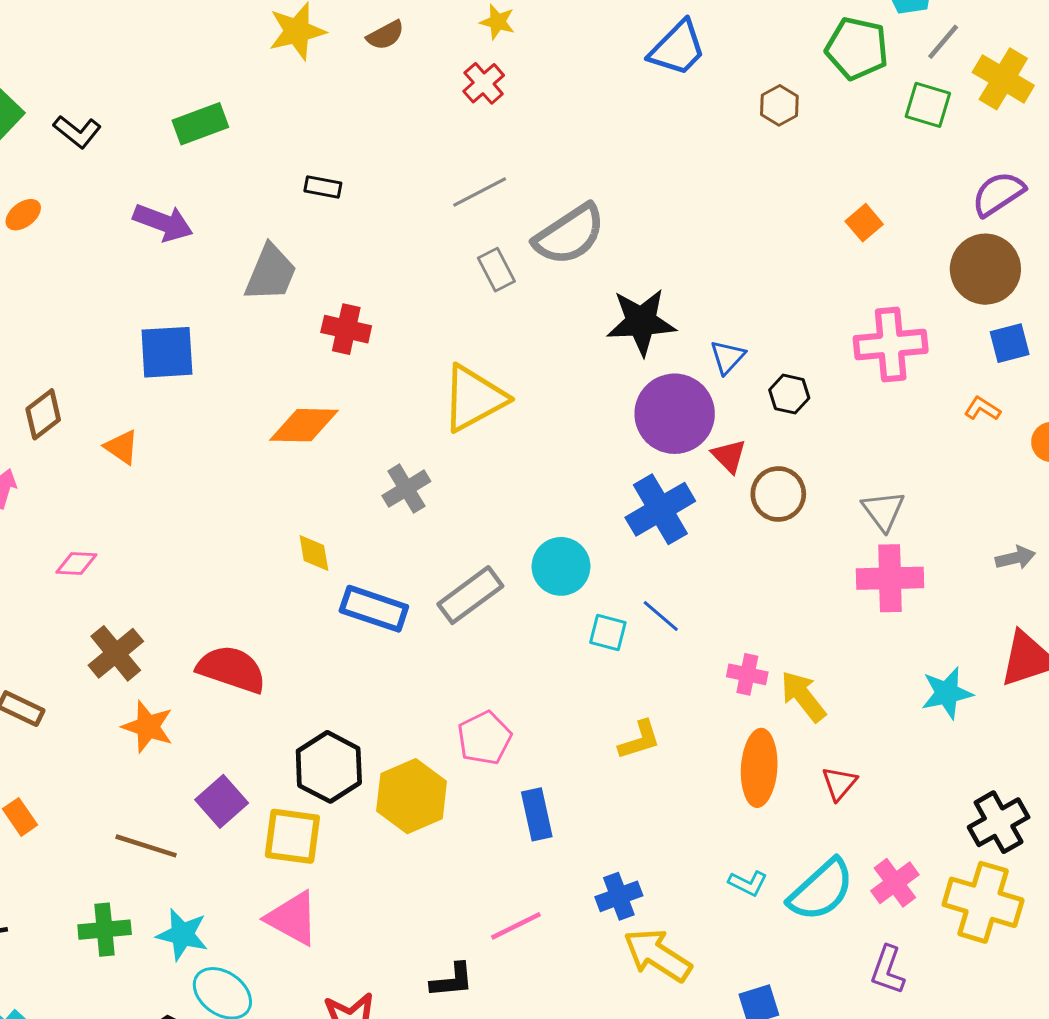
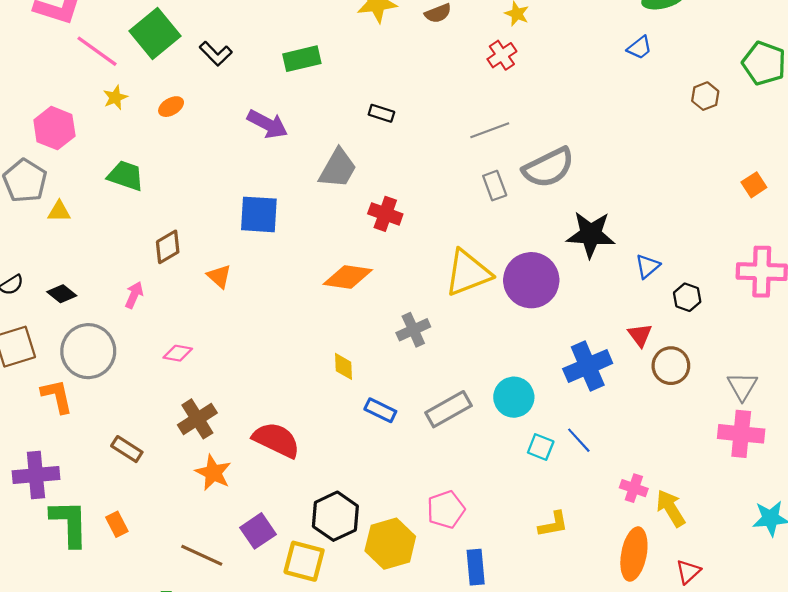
blue trapezoid: (677, 48) -> (639, 48), size x0.6
purple circle: (675, 414) -> (531, 280), moved
blue rectangle: (374, 609) -> (380, 410), size x0.7

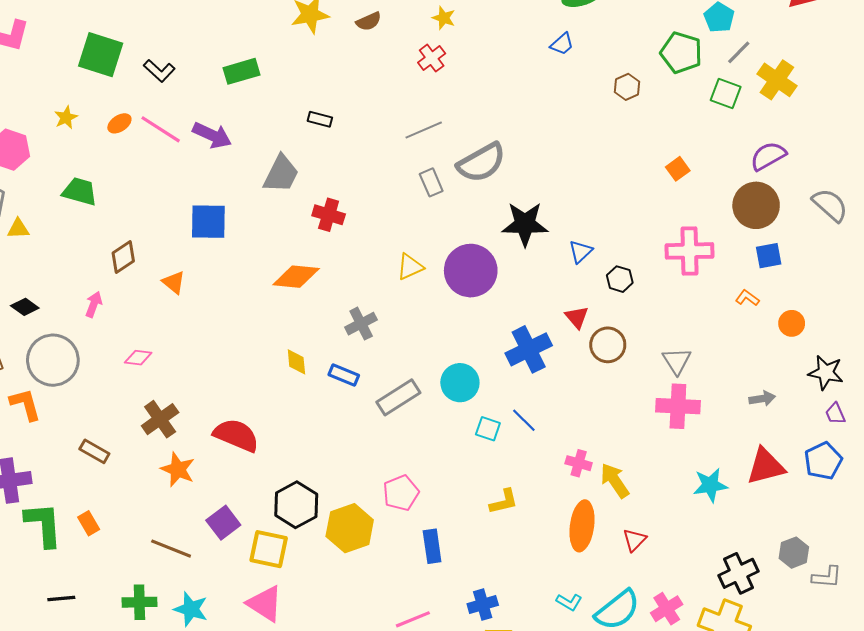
green square: (155, 33) -> (101, 55), turned -30
pink line: (97, 51) -> (161, 129), moved
yellow triangle: (468, 273) -> (410, 267), size x0.6
blue rectangle: (380, 410) -> (344, 375), moved

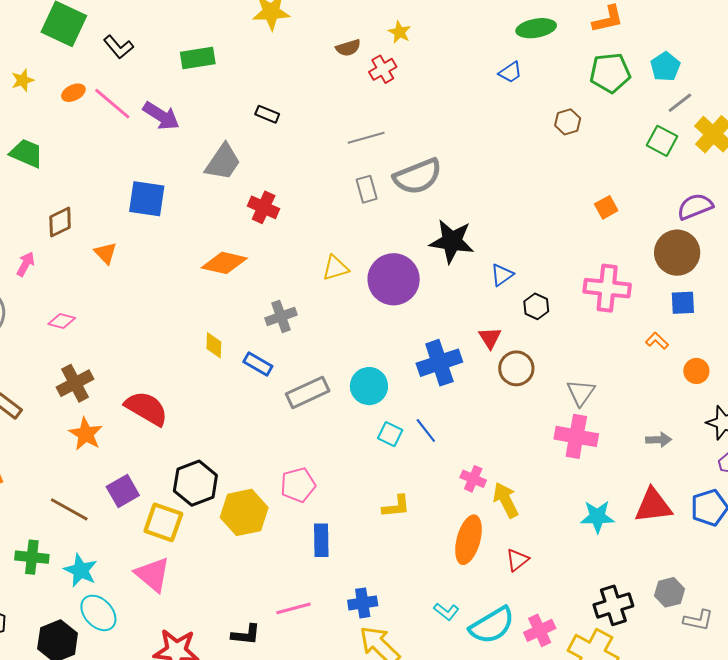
brown semicircle: (369, 21) -> (348, 48), moved
green pentagon: (681, 53) -> (610, 73), moved, turned -30

